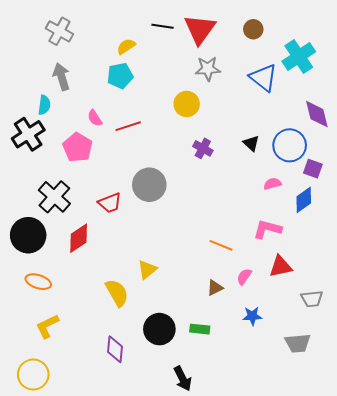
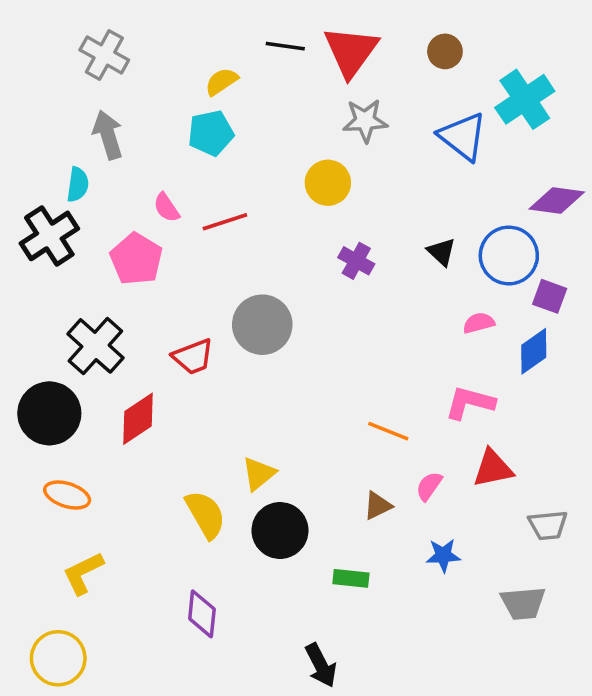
purple diamond: (317, 114) -> (557, 200), turned -68
black circle: (159, 329) -> (280, 530), moved

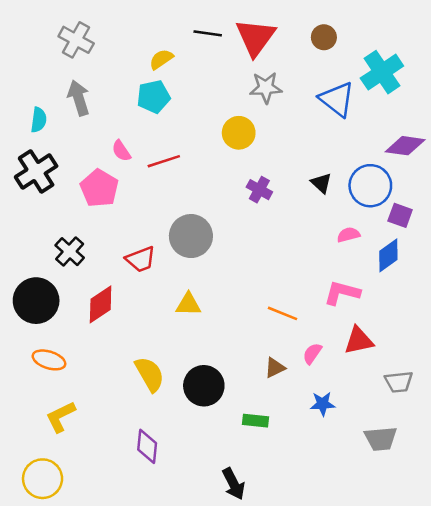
cyan semicircle: (78, 185) -> (39, 120), moved
black cross: (95, 346) -> (70, 252), size x0.7
yellow triangle: (259, 474) -> (188, 304), moved, turned 40

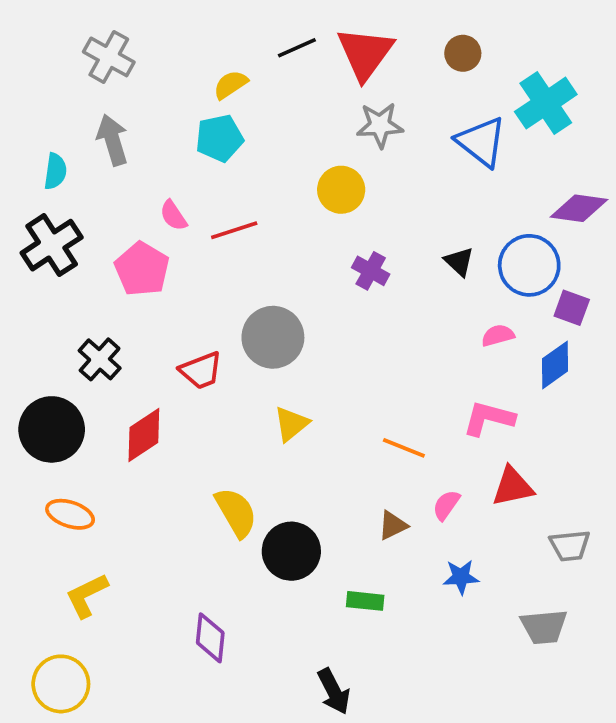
black line: (208, 33) -> (297, 48), turned -32
yellow triangle: (188, 304) -> (291, 424), moved, turned -40
yellow semicircle: (150, 374) -> (236, 512), moved

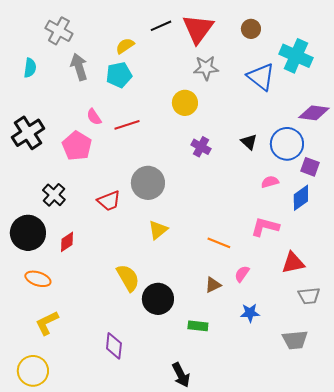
cyan cross: (546, 103) -> (296, 56), turned -32
gray arrow: (112, 140) -> (79, 67), moved
cyan semicircle: (55, 171) -> (30, 68), moved
red diamond: (144, 435) -> (67, 242), moved, size x0.7
red triangle: (513, 487) -> (293, 263), moved

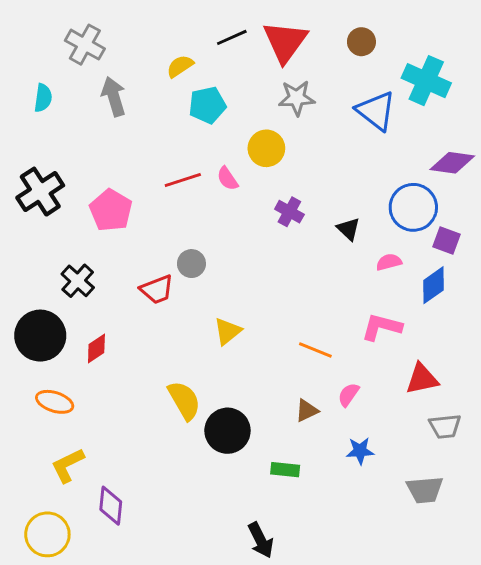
cyan pentagon: (119, 75) -> (207, 105), moved
pink semicircle: (94, 117) -> (227, 179), moved
black triangle: (249, 142) -> (349, 229), moved
gray circle: (148, 183) -> (191, 264), moved, size x0.6
purple diamond: (114, 346) -> (111, 506), moved

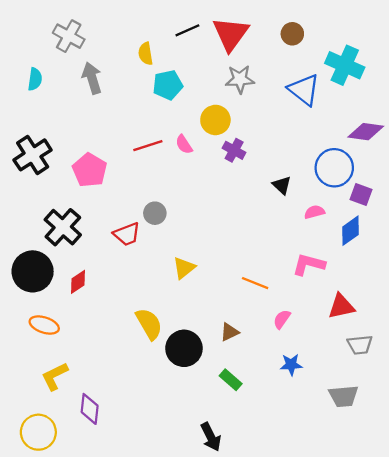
yellow semicircle: (180, 66) -> (146, 54), turned -65
purple cross: (289, 212) -> (234, 150), moved
black cross: (78, 281) -> (63, 227), size x1.4
brown triangle: (307, 410) -> (229, 332), moved
green rectangle: (285, 470) -> (231, 380), turned 35

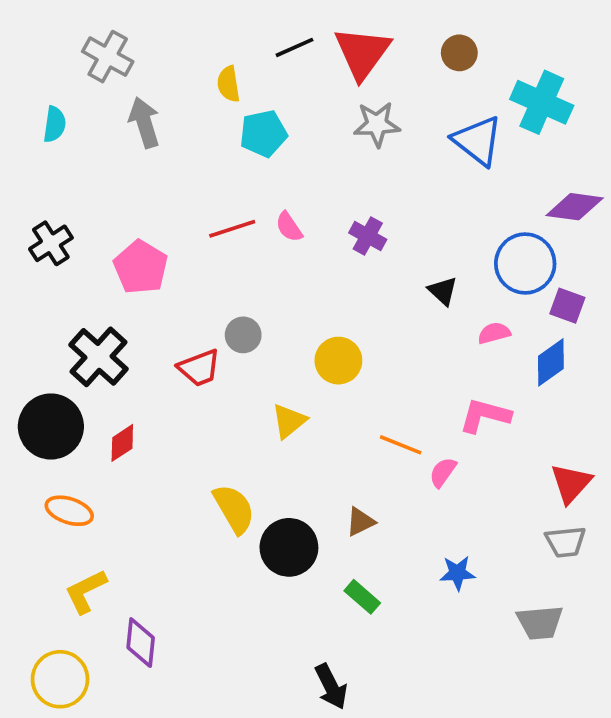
yellow circle: (215, 120) -> (338, 361), moved
black cross: (33, 155) -> (51, 243), size x0.7
red triangle: (341, 306) -> (571, 483), moved, turned -36
pink semicircle: (282, 319) -> (443, 472), moved

